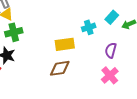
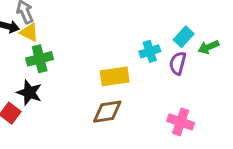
purple semicircle: (111, 50) -> (178, 63), moved
pink cross: (110, 75) -> (181, 122), turned -30

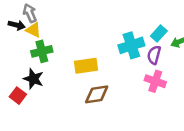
cyan cross: (150, 51) -> (131, 45), size x1.5
yellow rectangle: (115, 76) -> (86, 66), moved
pink cross: (181, 122) -> (155, 81), moved

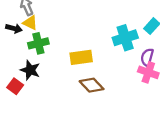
black arrow: (17, 25) -> (14, 28), moved
purple semicircle: (154, 55) -> (147, 57), moved
brown diamond: (97, 94) -> (92, 85), turned 55

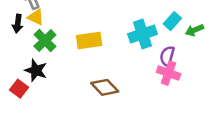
black arrow: (14, 28) -> (18, 24), turned 84
green cross: (38, 43) -> (45, 41), turned -30
yellow rectangle: (81, 57) -> (89, 41), moved

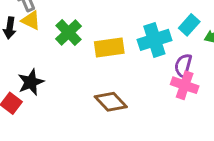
green cross: (45, 41) -> (69, 32), moved
yellow rectangle: (89, 41) -> (109, 48), moved
black star: (36, 70) -> (31, 82), turned 30

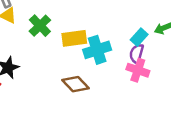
cyan rectangle: (189, 25) -> (139, 37), moved
cyan cross: (154, 40) -> (97, 50), moved

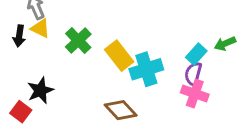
yellow rectangle: (74, 38) -> (119, 56), turned 60

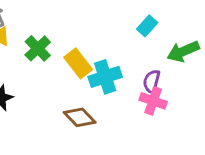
green arrow: (225, 44) -> (183, 51), size x1.5
cyan rectangle: (196, 54) -> (147, 26), moved

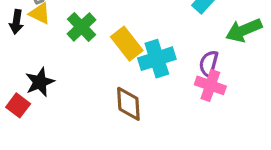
brown diamond: (80, 117) -> (128, 104), turned 40

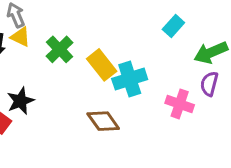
purple semicircle: (209, 64) -> (209, 84), moved
brown diamond: (128, 104) -> (103, 121), turned -32

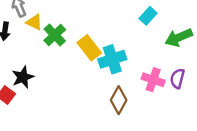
yellow triangle: (20, 37) -> (34, 22), moved
purple semicircle: (209, 84) -> (177, 78), moved
brown diamond: (103, 121) -> (119, 100), moved, turned 64

